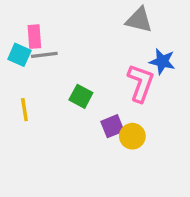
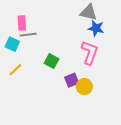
cyan square: (19, 55) -> (12, 44), moved
blue star: (162, 61) -> (96, 28), moved
yellow line: (24, 110) -> (15, 70), turned 56

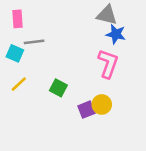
pink rectangle: (22, 23) -> (17, 19), moved
green square: (51, 61) -> (58, 88), moved
purple square: (72, 80) -> (86, 110), moved

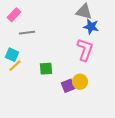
pink rectangle: (17, 19) -> (14, 15), turned 48
cyan square: (15, 53) -> (12, 55), moved
green square: (58, 88) -> (46, 69), turned -32

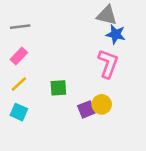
pink rectangle: (14, 15) -> (19, 56), moved
gray line: (27, 33) -> (20, 27), moved
cyan square: (12, 55) -> (19, 112), moved

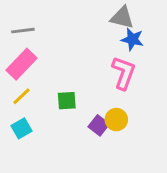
pink rectangle: (19, 56) -> (22, 64), size x1.5
purple square: (86, 109) -> (99, 125), turned -30
cyan square: (19, 112) -> (22, 128), turned 36

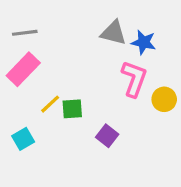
gray triangle: (122, 17) -> (113, 33), moved
yellow line: (22, 96) -> (50, 104), moved
yellow circle: (116, 120) -> (164, 99), moved

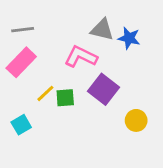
pink L-shape: (134, 79) -> (81, 57), moved, turned -84
yellow circle: (164, 99) -> (136, 120), moved
purple square: (107, 136) -> (103, 89), moved, size x1.5

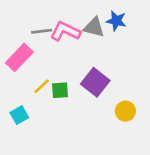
gray line: (23, 30) -> (42, 31), moved
blue star: (129, 38) -> (116, 21), moved
pink L-shape: (81, 57) -> (65, 31), moved

